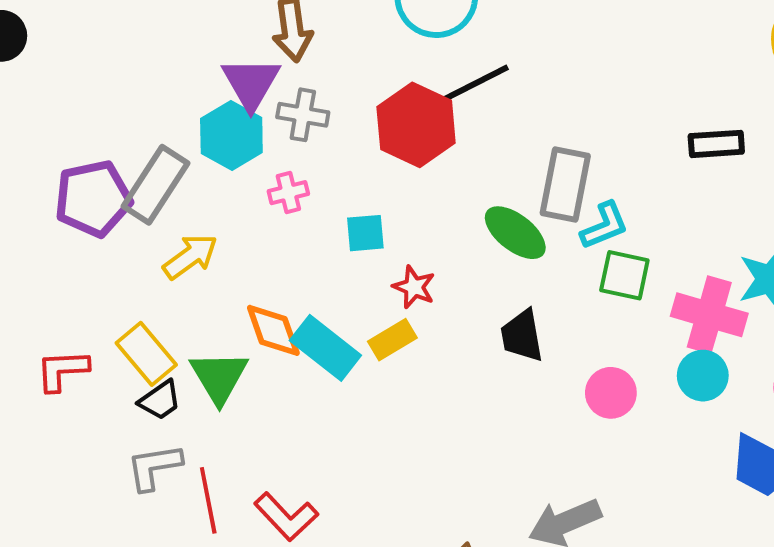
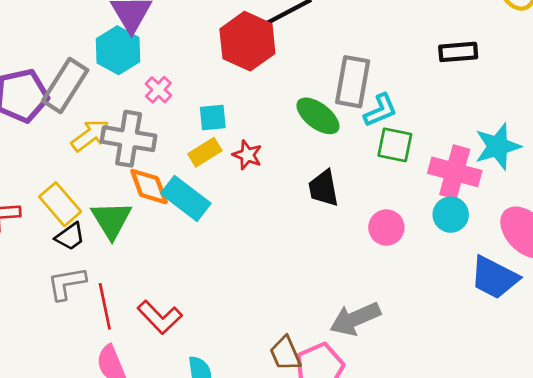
gray cross: (303, 115) -> (129, 139), moved, size x1.5
pink cross: (288, 193) -> (158, 90), turned -32
yellow rectangle: (392, 340) -> (205, 152), moved

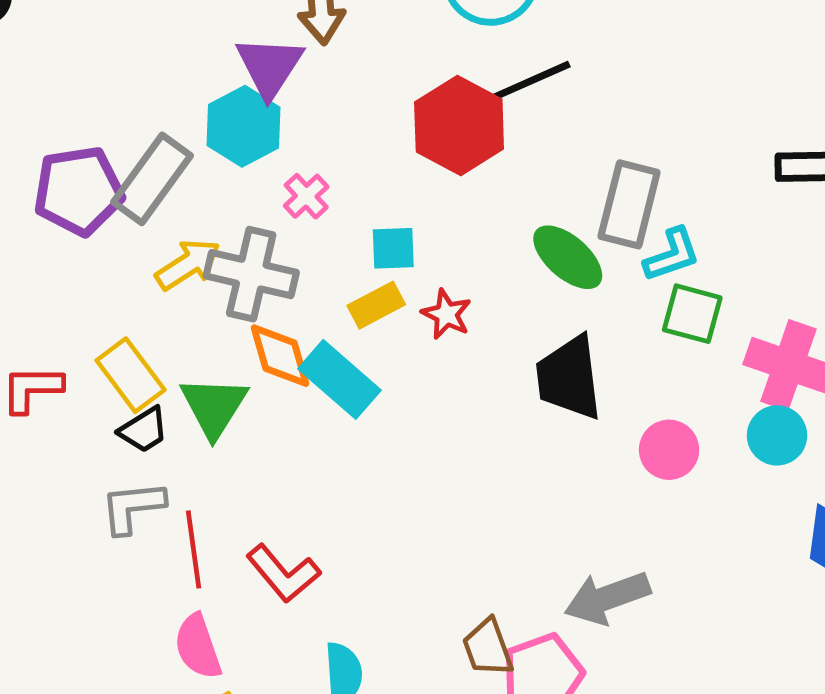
black trapezoid: (323, 188) -> (569, 378), size x1.4

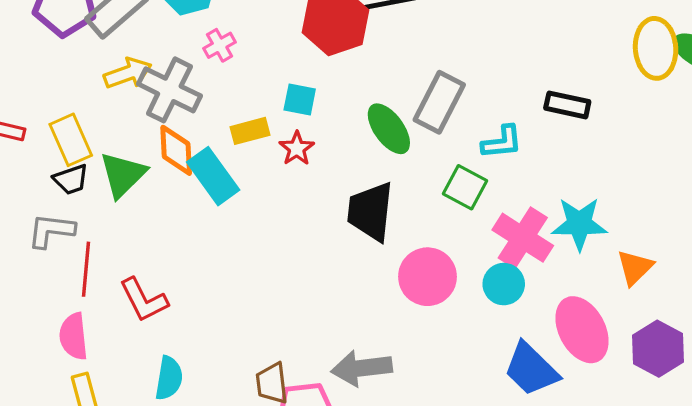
cyan square: (393, 248) -> (300, 99), moved
cyan L-shape: (672, 255) -> (502, 142), moved
pink circle: (669, 450) -> (427, 277), size x1.4

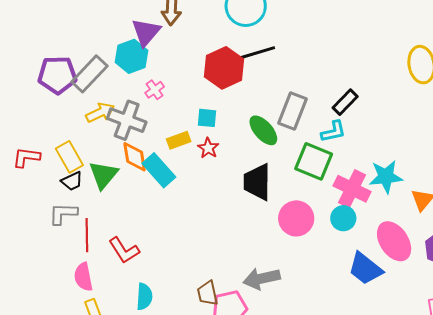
black rectangle: (567, 105) -> (345, 102), moved, turned -52
green square: (465, 187) -> (314, 161), size x1.4

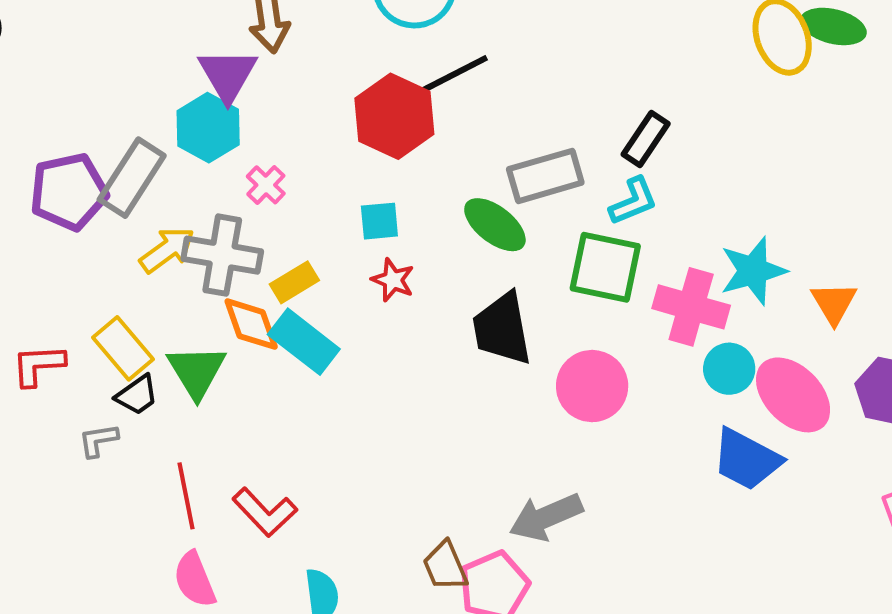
gray rectangle: (293, 111) -> (545, 176), turned 63
yellow rectangle: (179, 140) -> (294, 282), moved
gray L-shape: (63, 214) -> (98, 440), moved, size x0.7
cyan circle: (343, 218) -> (729, 369), moved

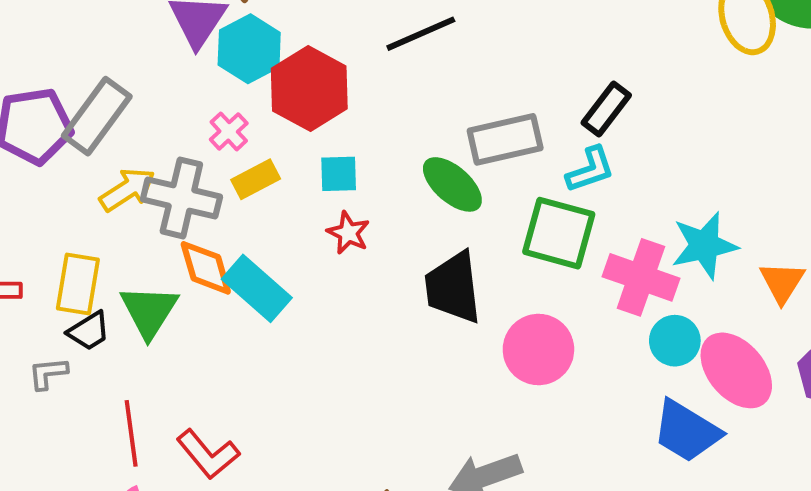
red hexagon: (394, 116) -> (309, 89), moved
cyan hexagon: (208, 128) -> (249, 49), moved
yellow rectangle: (294, 282) -> (256, 179), moved
yellow rectangle: (123, 348) -> (78, 284), turned 46

